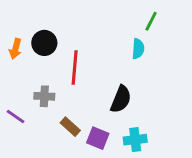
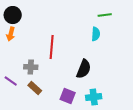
green line: (151, 21) -> (105, 15), turned 56
black circle: (44, 43) -> (13, 15), moved
brown rectangle: (70, 127) -> (35, 88), moved

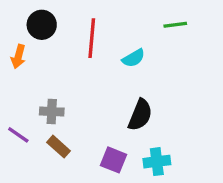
black circle: (13, 15) -> (42, 25), moved
cyan semicircle: (96, 34) -> (133, 58), moved, turned 56
red line: (52, 47) -> (92, 38), moved

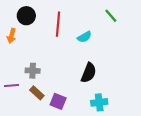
green line: (175, 25) -> (111, 16), turned 56
purple line: (18, 135) -> (12, 85), turned -40
purple square: (113, 160) -> (58, 101), moved

